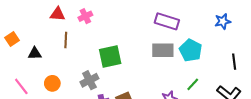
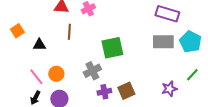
pink line: (21, 86) -> (36, 77), moved

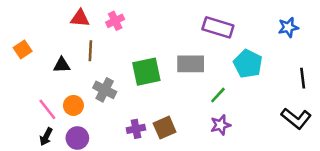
gray rectangle: (163, 42) -> (191, 64), moved
black triangle: (39, 45) -> (62, 65), moved
gray cross: (92, 71) -> (105, 90), moved, turned -36
green line: (192, 75) -> (218, 95), moved

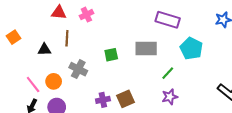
green square: (146, 72) -> (111, 55), size x0.6

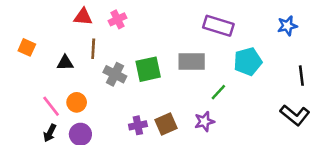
orange square: (14, 37) -> (27, 47), turned -32
cyan pentagon: (191, 48) -> (248, 61), turned 30
green square: (111, 55) -> (148, 69), size x1.5
gray cross: (78, 69) -> (115, 74), moved
purple star: (170, 97) -> (204, 122), moved

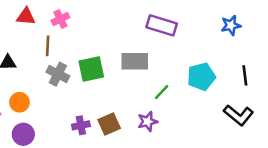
brown line: (93, 49) -> (48, 46), moved
cyan pentagon: (248, 61) -> (201, 77), moved

